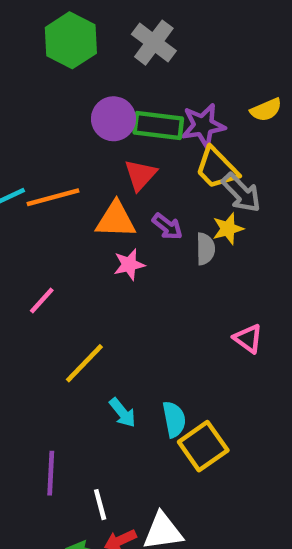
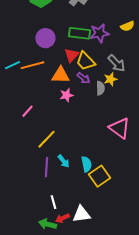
purple circle: (114, 119) -> (45, 38), moved
yellow trapezoid: (217, 168) -> (85, 61), moved
pink triangle: (248, 339) -> (119, 128), size x1.6
purple line: (51, 473) -> (46, 167), moved

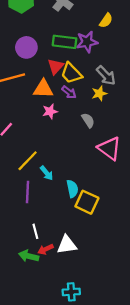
yellow semicircle: (127, 26) -> (106, 21), moved, turned -32
gray semicircle: (100, 88) -> (88, 120), moved, turned -32
cyan arrow: (63, 161) -> (47, 173), moved
yellow square: (99, 176) -> (87, 202), turned -30

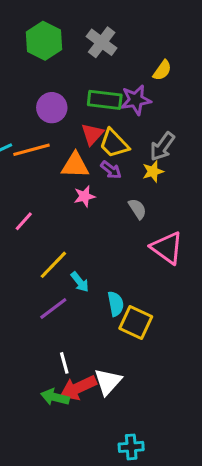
gray arrow: (106, 75) -> (162, 147), turned 80
purple line: (28, 192) -> (53, 308), turned 50
white triangle: (67, 245) -> (108, 382), turned -40
red arrow: (45, 249) -> (78, 388), size x1.6
cyan cross: (71, 292) -> (131, 447), moved

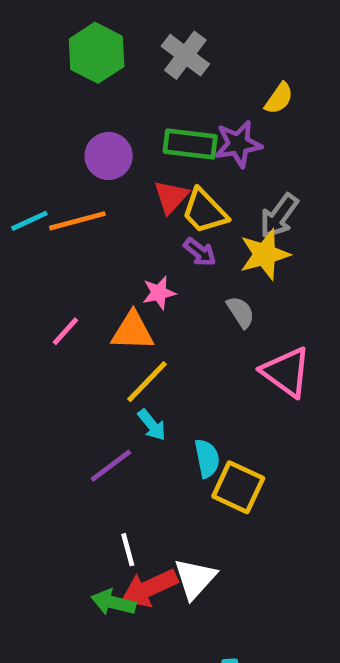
orange triangle: (75, 165) -> (133, 331), moved
yellow star: (153, 171) -> (265, 254), size x1.5
yellow line: (53, 265) -> (147, 382), moved

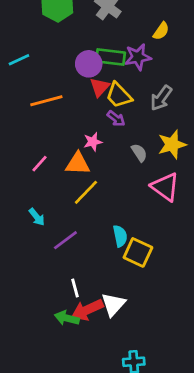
purple circle: (109, 156) -> (89, 64), moved
cyan line: (29, 221) -> (19, 60), moved
yellow star: (265, 254) -> (172, 144), moved
cyan arrow: (152, 425) -> (37, 217), moved

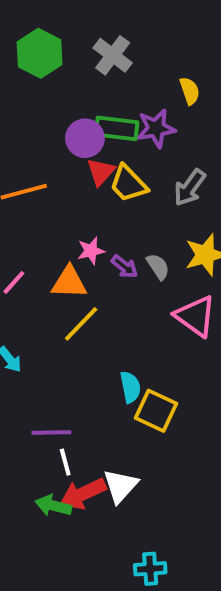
yellow semicircle: (161, 31) -> (190, 91), turned -54
purple arrow: (116, 119) -> (124, 267), moved
purple line: (65, 240) -> (51, 432), moved, turned 36

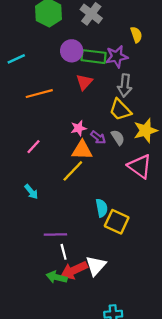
purple circle: (85, 138) -> (72, 51), moved
yellow trapezoid: (128, 184) -> (120, 110), moved
gray arrow: (190, 188) -> (125, 85), moved, turned -30
orange triangle: (69, 282) -> (82, 150), moved

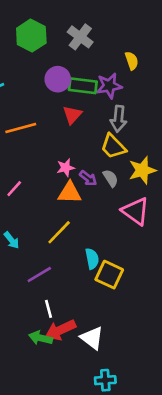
yellow line: (73, 171) -> (59, 232), moved
purple line: (55, 234) -> (39, 275), moved, turned -30
white triangle: (96, 266) -> (92, 338), moved, turned -35

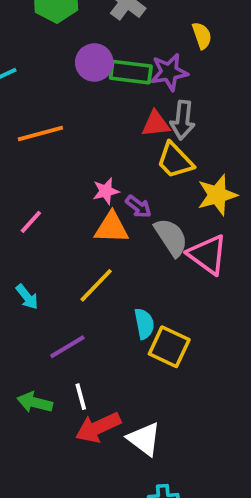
red triangle: (72, 115) -> (156, 124), moved, turned 42
gray semicircle: (111, 178) -> (171, 237), moved, size x1.5
green arrow: (41, 338) -> (35, 402), moved

